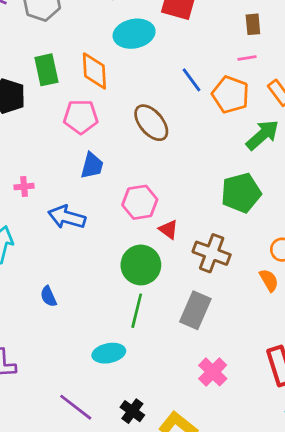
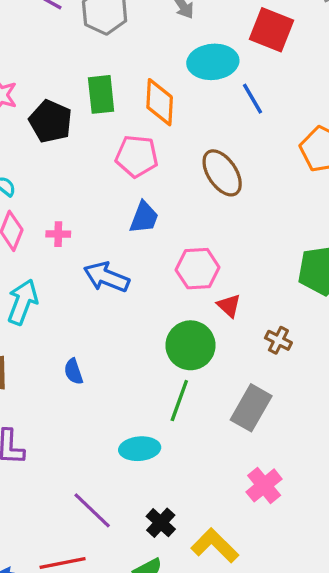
blue line: (191, 80) -> (253, 99), moved
brown cross: (212, 253) -> (278, 340), size x0.6

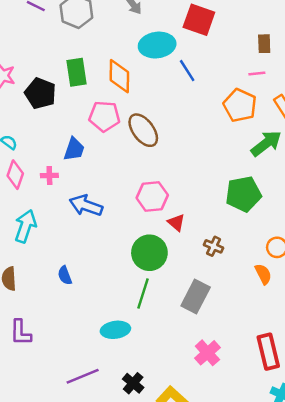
brown ellipse: (222, 173) -> (143, 130), moved
blue trapezoid: (144, 217) -> (74, 149), moved
purple line: (92, 510) -> (83, 376), turned -64

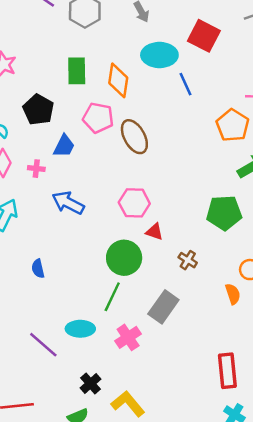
black pentagon: (40, 93) -> (38, 110), moved
red triangle: (176, 223) -> (154, 232), turned -30
pink cross: (207, 353) -> (128, 337), moved
purple line: (83, 376) -> (43, 345), moved, turned 56

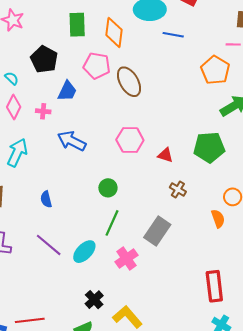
blue line: (186, 84) -> (173, 35), turned -54
red triangle: (154, 232) -> (165, 155), moved
green circle: (124, 258) -> (108, 188), moved, size x0.6
cyan ellipse: (80, 329) -> (84, 252), turned -45
purple line: (43, 345) -> (49, 245), moved

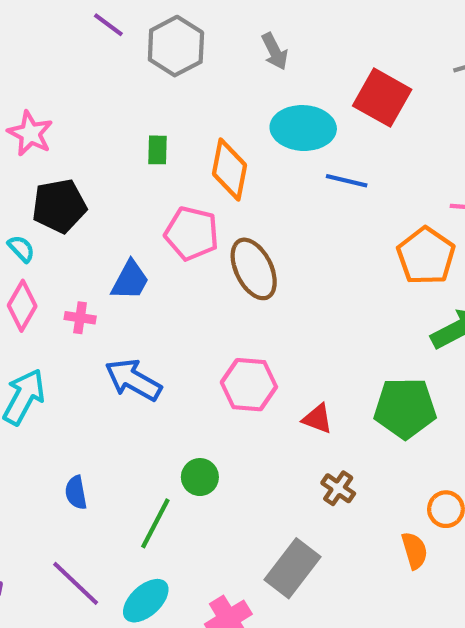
green rectangle: (77, 25) -> (157, 150), size x0.6
black pentagon: (44, 59) -> (59, 206), moved, turned 30
green line: (112, 223) -> (155, 523), moved

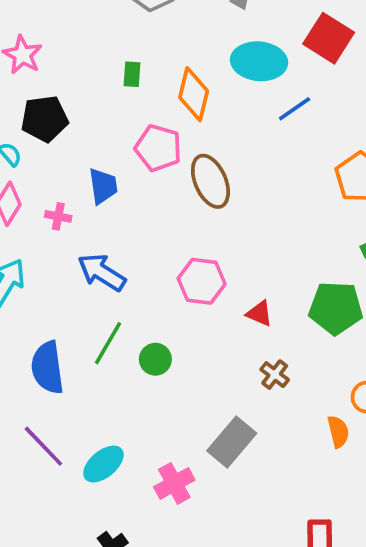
blue line: (347, 181) -> (295, 109), turned -51
blue trapezoid: (130, 280) -> (103, 186), turned -39
blue semicircle: (76, 493) -> (47, 368), size x1.8
green line: (155, 523) -> (108, 343), moved

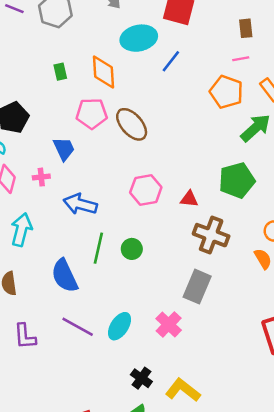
brown cross: (275, 375) -> (211, 235), size x1.8

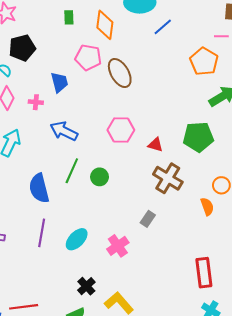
gray rectangle: (197, 287) -> (148, 219), size x0.6
purple line: (78, 327) -> (42, 233), turned 60

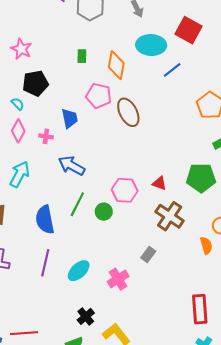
pink hexagon: (121, 130) -> (125, 190), moved

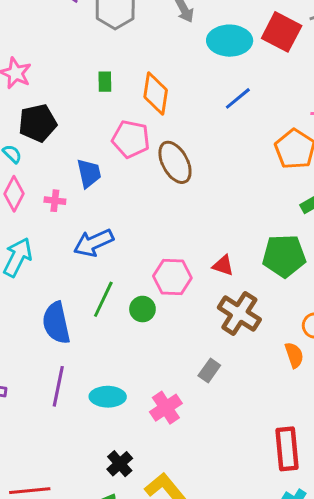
red square: (189, 30) -> (282, 32), moved
cyan ellipse: (151, 45) -> (230, 41), moved
blue arrow: (72, 166) -> (94, 243), turned -52
cyan ellipse: (79, 271) -> (108, 397), turned 45

